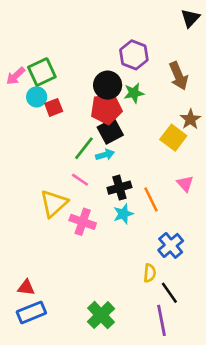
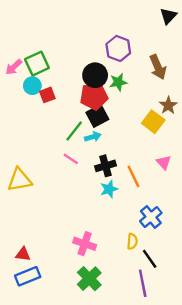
yellow triangle: (54, 203) -> (20, 180), moved, turned 32
pink cross: (83, 222) -> (85, 244), moved

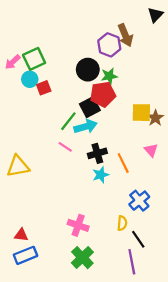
brown arrow: (158, 67) -> (125, 35), moved
red pentagon: (94, 96) -> (103, 94), moved
brown star: (168, 105) -> (155, 118), moved
yellow square: (153, 122) -> (141, 113), turned -36
cyan arrow: (93, 137) -> (86, 127), size x1.5

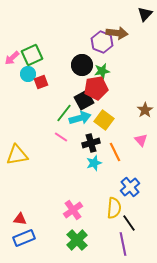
brown arrow: (125, 35) -> (117, 33), turned -60
yellow square: (141, 113) -> (104, 120), moved, turned 36
yellow semicircle: (122, 223) -> (114, 208), size x1.5
pink cross: (78, 225) -> (73, 210), turned 36

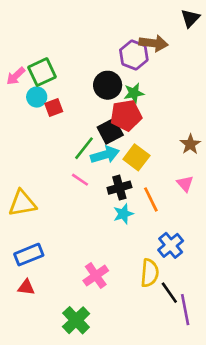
blue rectangle: (24, 238) -> (29, 255), moved
green cross: (77, 240) -> (76, 320), moved
purple line: (123, 244) -> (185, 310), moved

